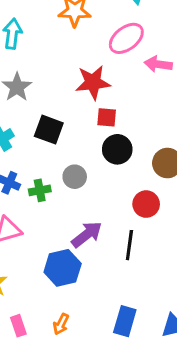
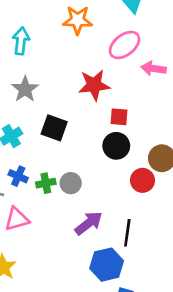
red square: (107, 117) -> (119, 117), moved
gray circle: (75, 177) -> (71, 183), moved
red circle: (146, 204) -> (142, 180), moved
blue hexagon: (63, 268) -> (107, 265), moved

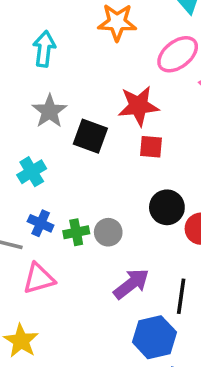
red square: (119, 117) -> (151, 147), moved
black square: (54, 128) -> (90, 136), moved
black circle: (116, 146) -> (167, 207), moved

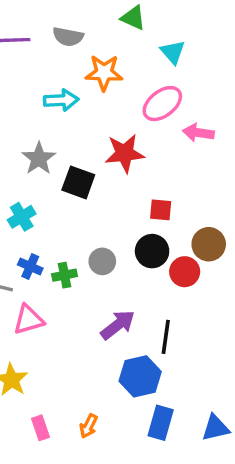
cyan arrow: (44, 49) -> (61, 100), moved, turned 80
red square: (151, 147) -> (161, 210), moved
gray circle: (108, 232) -> (102, 261), moved

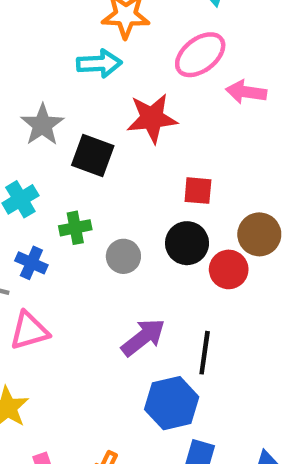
cyan arrow: (61, 100) -> (99, 63), moved
green cross: (65, 275) -> (75, 228), moved

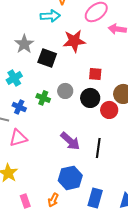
green cross: (75, 228) -> (43, 98), moved, turned 32
gray circle: (123, 256) -> (65, 91), moved
purple arrow: (143, 337) -> (70, 141), turned 80
blue hexagon: (172, 403) -> (70, 178), moved

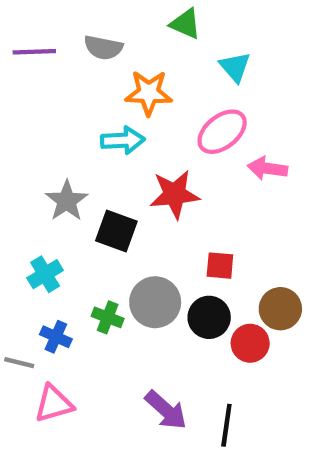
gray circle: (65, 91) -> (155, 302), size x1.5

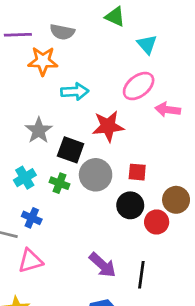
orange star: (149, 93) -> (43, 61), moved
gray circle: (155, 302) -> (96, 175), moved
green cross: (108, 317) -> (59, 183), moved

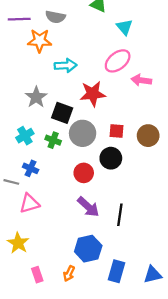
brown circle: (176, 200) -> (148, 136), moved
red circle: (157, 222) -> (84, 173), moved

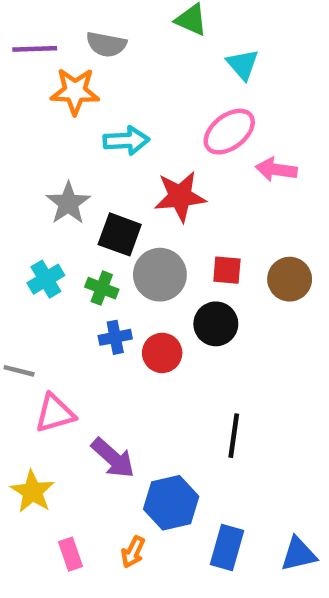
blue cross: (31, 168) -> (115, 337), moved, turned -35
purple arrow: (88, 207) -> (113, 458), moved

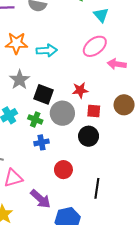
orange star: (75, 91) -> (16, 43), moved
red star: (180, 196) -> (80, 90), moved, size x0.7
brown circle: (290, 279) -> (124, 105), moved
red circle: (162, 353) -> (63, 170), moved

